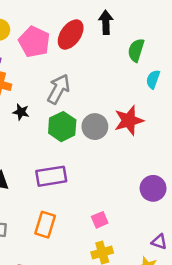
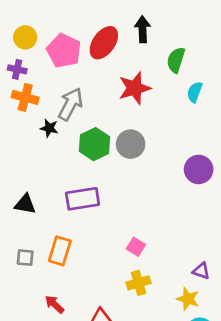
gray arrow: (59, 89) -> (71, 104), moved
red star: (129, 120) -> (135, 88), moved
purple circle: (153, 188) -> (199, 169), moved
pink square: (100, 220) -> (136, 247), turned -35
orange rectangle: (45, 225) -> (60, 251), moved

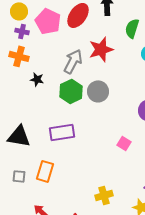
purple cross: (17, 69) -> (22, 31), moved
gray arrow: (71, 104) -> (73, 61), moved
black triangle: (25, 204) -> (19, 136), size x1.4
pink square: (136, 247) -> (124, 143), moved

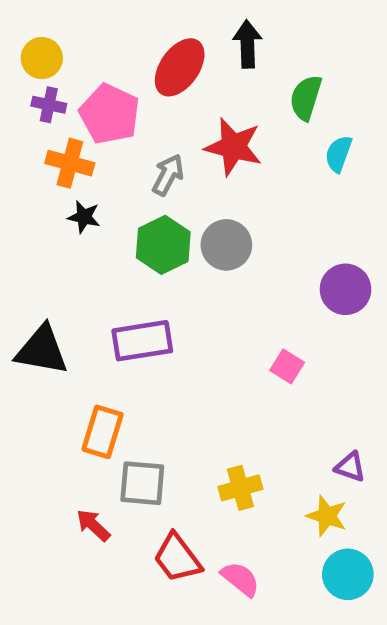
pink pentagon: (48, 21) -> (110, 114), moved
red star: (101, 49) -> (233, 147), turned 30
orange cross: (19, 56) -> (70, 163), moved
gray arrow: (73, 61) -> (168, 175), size x0.7
gray square: (19, 176) -> (142, 483), moved, size x1.5

